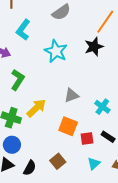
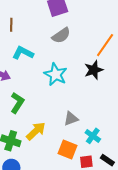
cyan L-shape: (23, 30) -> (23, 53), turned 80
cyan cross: (102, 107) -> (93, 136), moved

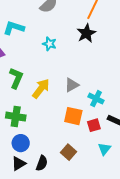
cyan star: (56, 74) -> (49, 44), size x0.6
yellow arrow: (36, 131) -> (41, 89), moved

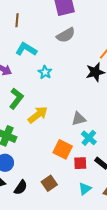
cyan star: (49, 44) -> (45, 72), moved
gray triangle: (72, 85) -> (79, 119), moved

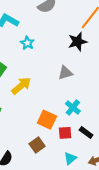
gray triangle: (79, 119) -> (65, 73), moved
brown square: (49, 183) -> (37, 145), moved

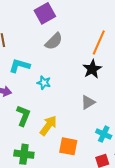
orange square: (47, 120) -> (68, 146), moved

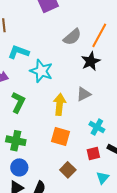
gray semicircle: (54, 41) -> (72, 37), moved
cyan star: (44, 83) -> (41, 71), size x1.6
yellow arrow: (48, 126) -> (60, 104), moved, turned -35

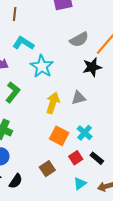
orange square: (61, 136) -> (59, 136), moved
red square: (93, 153) -> (76, 158), turned -32

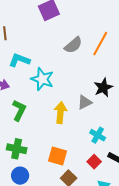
black star: (92, 67) -> (103, 87), moved
orange square: (59, 136) -> (57, 156), moved

